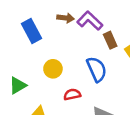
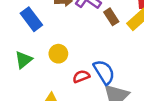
blue semicircle: (97, 69) -> (104, 72), moved
green triangle: (18, 85) -> (23, 60), moved

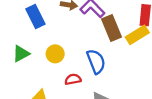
brown rectangle: (111, 17) -> (112, 28), size x1.5
blue semicircle: (104, 72) -> (96, 61), moved

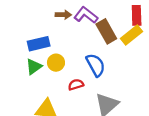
blue rectangle: (35, 16) -> (39, 44), moved, turned -70
green triangle: (21, 54) -> (34, 67), moved

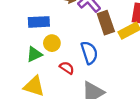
green triangle: (34, 67) -> (34, 54), moved
red semicircle: (76, 85) -> (67, 68), turned 40

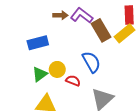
yellow circle: (52, 43) -> (57, 69), moved

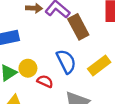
yellow rectangle: (125, 33) -> (99, 66), moved

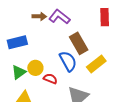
brown rectangle: (78, 27) -> (79, 43), moved

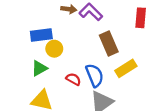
blue semicircle: (68, 61) -> (95, 75), moved
yellow circle: (35, 68) -> (54, 49), moved

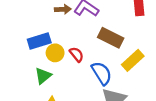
brown rectangle: (109, 44) -> (111, 38), turned -30
red semicircle: (73, 79) -> (77, 54), moved, turned 32

